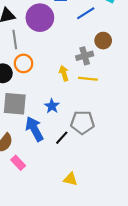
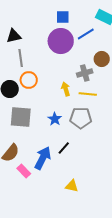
purple circle: (40, 18) -> (61, 41), moved
gray pentagon: (82, 122) -> (81, 118), moved
blue arrow: (34, 129) -> (43, 158), moved, turned 55

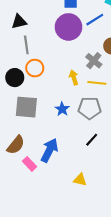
gray cross: (85, 73) -> (94, 61), turned -35
black line: (64, 148) -> (92, 140), moved

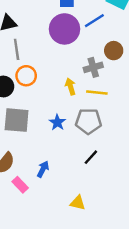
gray cross: (94, 61) -> (93, 67), turned 35
blue arrow: (50, 150) -> (43, 169), size x0.6

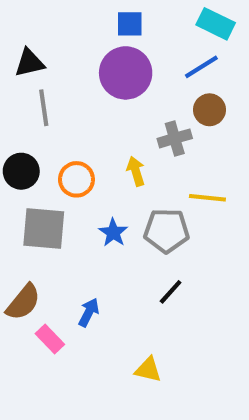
blue line: (94, 21) -> (201, 67), moved
orange circle: (26, 76) -> (76, 179), moved
yellow line: (97, 92) -> (207, 198), moved

